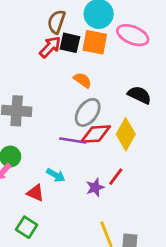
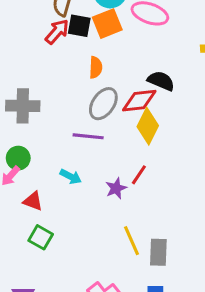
orange square: (95, 42) -> (107, 24), turned -30
orange semicircle: (83, 80) -> (96, 67), turned 60
red diamond: (96, 134) -> (139, 101), moved
red triangle: (35, 193) -> (33, 201), moved

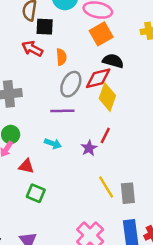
orange square: (107, 24) -> (101, 34), moved
red arrow: (57, 32) -> (32, 49), moved, turned -96

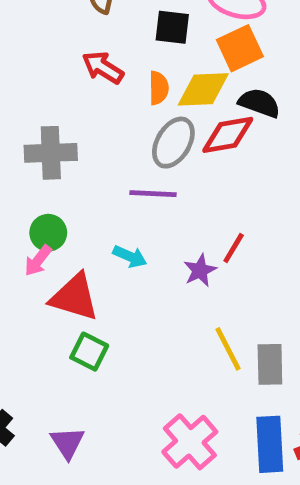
black square: (45, 27) -> (172, 27), moved
yellow diamond: (107, 97) -> (203, 89), moved, turned 64
red triangle: (26, 166) -> (74, 297), size x1.6

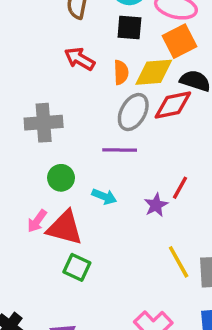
green circle: (48, 233) -> (61, 178), moved
pink arrow: (38, 261) -> (37, 221), moved

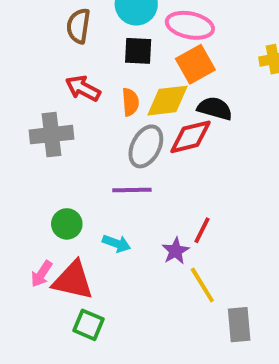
gray cross: (44, 123) -> (51, 135), moved
yellow line: (179, 262) -> (202, 285), moved

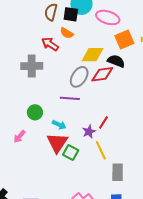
black square: (138, 51) -> (71, 14), moved
orange square: (195, 64) -> (124, 40), moved
orange semicircle: (130, 102) -> (67, 33), moved, turned 120
red triangle: (73, 280) -> (57, 143), moved, turned 45
green square: (88, 325) -> (71, 153), moved

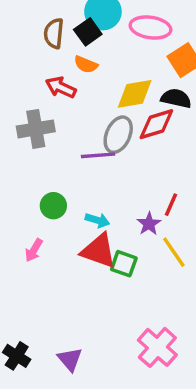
black square: (71, 14) -> (88, 32), turned -35
purple line: (70, 98) -> (98, 155), moved
red triangle: (57, 143) -> (99, 251), turned -35

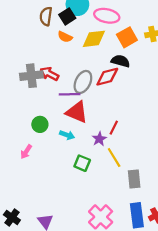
red arrow: (61, 87) -> (49, 74), moved
yellow diamond: (135, 94) -> (94, 39), moved
red triangle: (99, 251) -> (77, 112), moved

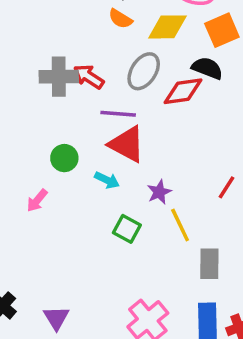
gray ellipse: (83, 82) -> (144, 71), moved
red line: (114, 128) -> (226, 187), moved

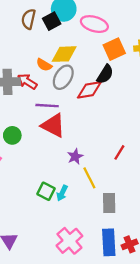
orange semicircle: (120, 19) -> (44, 65), moved
yellow diamond: (168, 27) -> (64, 54), moved
black semicircle: (207, 68) -> (105, 74), turned 102
cyan arrow: (107, 180) -> (62, 193), moved, turned 91
green square: (127, 229) -> (46, 191), moved

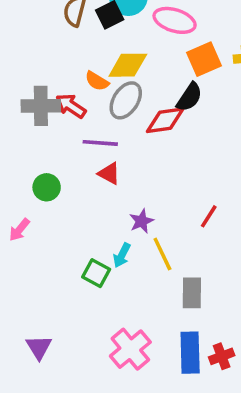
red triangle: (53, 125) -> (109, 173), size x0.6
cyan arrow: (62, 193) -> (122, 255), moved

